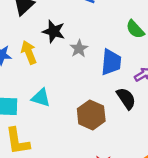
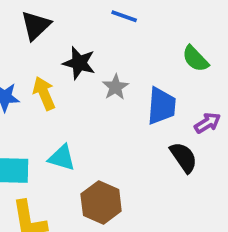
brown hexagon: (91, 115) -> (101, 202), moved

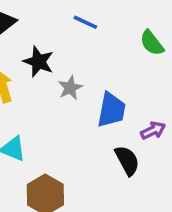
green semicircle: (195, 59) -> (152, 43), moved

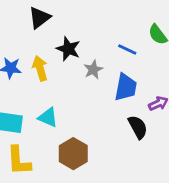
blue line: (85, 22) -> (127, 50), moved

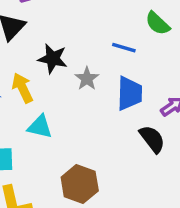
cyan triangle: (48, 117) -> (40, 127), moved

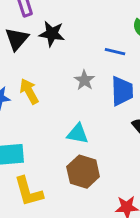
black star: (53, 59) -> (52, 34), moved
cyan triangle: (40, 127) -> (78, 134), moved

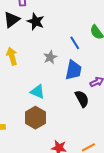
blue line: (115, 52) -> (75, 43), turned 32

